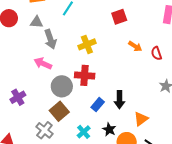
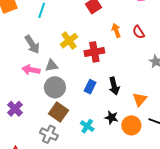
gray triangle: (37, 22) -> (52, 66), moved
orange arrow: (135, 46) -> (116, 30), turned -128
red cross: (85, 75) -> (94, 52), moved
blue rectangle: (98, 105) -> (90, 87), moved

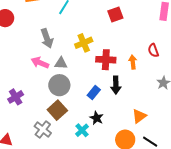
orange arrow: (116, 30) -> (133, 62), moved
black arrow: (114, 86) -> (116, 85), moved
black star: (111, 117) -> (97, 118), moved

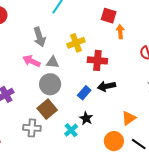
red square: (115, 14) -> (109, 16), turned 35
orange arrow: (133, 62) -> (120, 32), moved
black arrow: (116, 85) -> (106, 86), turned 78
gray cross: (43, 130) -> (32, 128), turned -36

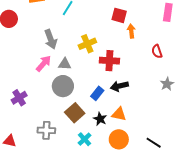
pink arrow: (32, 61) -> (44, 64), turned 108
brown square: (47, 109) -> (75, 113), moved
orange triangle: (129, 118) -> (119, 114), moved, turned 49
cyan cross: (71, 130) -> (85, 139), moved
orange circle: (114, 141) -> (119, 139), moved

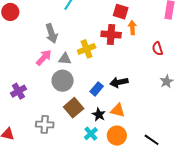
yellow cross: (87, 44) -> (87, 49), moved
red cross: (109, 61) -> (111, 34), moved
cyan cross: (85, 139) -> (91, 134), moved

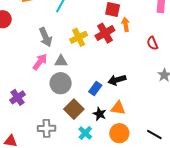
red cross: (111, 34) -> (105, 33), turned -30
yellow cross: (87, 49) -> (79, 37), moved
cyan cross: (91, 134) -> (85, 133), moved

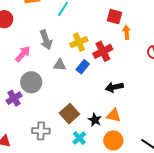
red cross: (105, 33) -> (103, 51), moved
pink arrow: (40, 62) -> (23, 54), moved
gray circle: (61, 83) -> (31, 82), moved
blue rectangle: (95, 89) -> (83, 67), moved

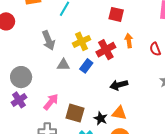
orange arrow: (127, 32) -> (129, 41), moved
pink arrow: (23, 54) -> (51, 102), moved
gray circle: (31, 82) -> (21, 77), moved
brown square: (69, 114) -> (75, 113), turned -30

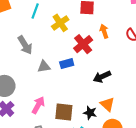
yellow cross: (82, 41) -> (60, 23), moved
blue rectangle: (86, 66) -> (67, 64), turned 48
orange triangle: (119, 113) -> (107, 104), turned 42

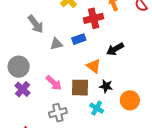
red cross: (83, 44) -> (94, 18), turned 30
orange triangle: (107, 104) -> (94, 66), moved
pink arrow: (38, 105) -> (54, 83), turned 108

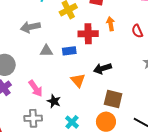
gray arrow: (36, 24) -> (30, 27), turned 102
black star: (106, 86) -> (54, 101), moved
brown square: (80, 88) -> (113, 99), moved

